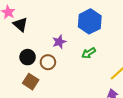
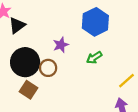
black triangle: (20, 24) -> (17, 25), turned 42
black circle: (28, 57) -> (25, 62), size x1.6

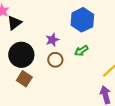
brown circle: (48, 68) -> (55, 60), moved

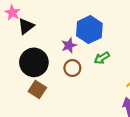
blue hexagon: (82, 20) -> (89, 30), moved

